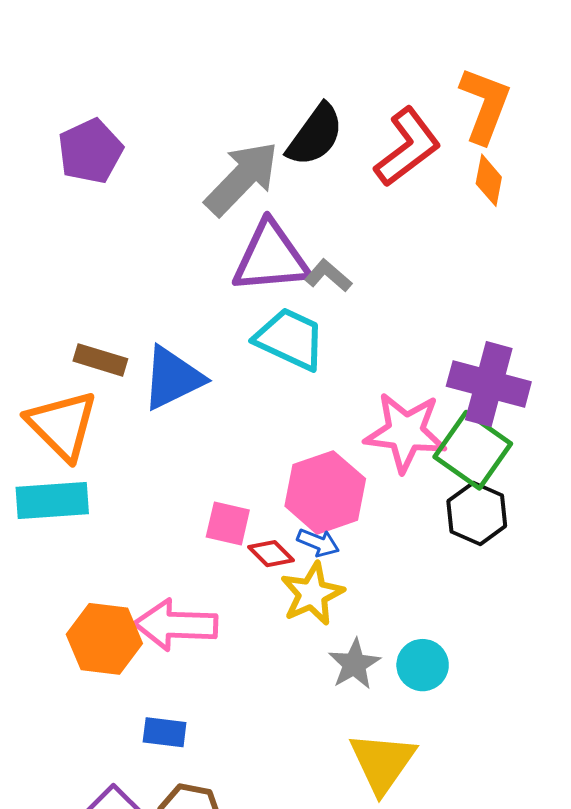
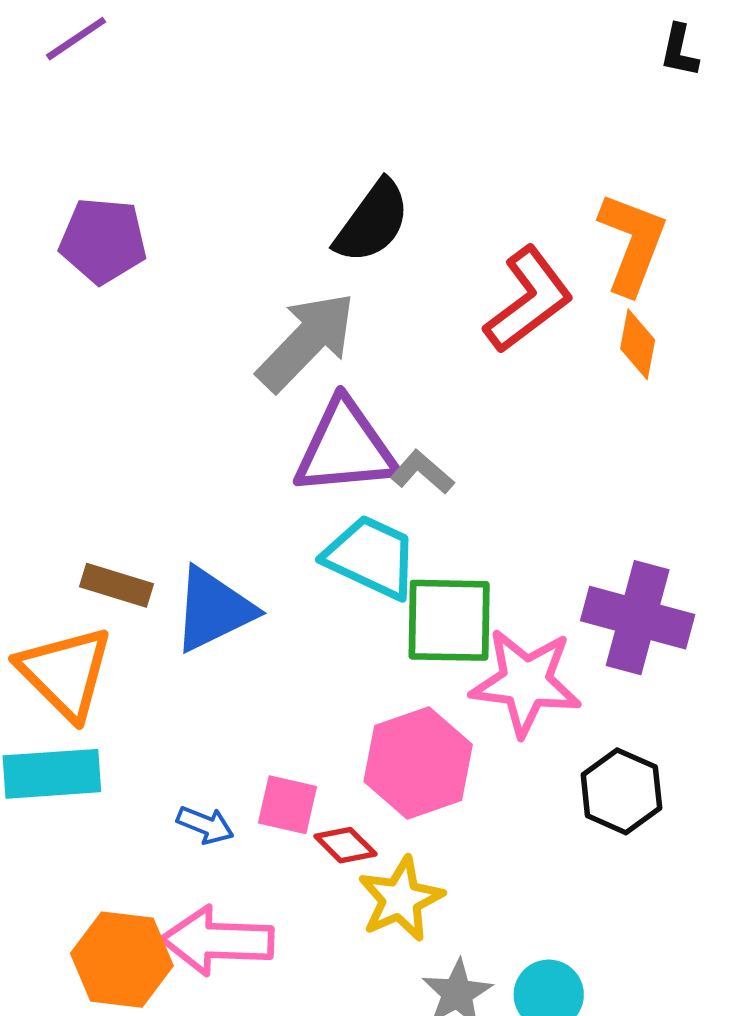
black semicircle: (315, 135) -> (372, 222), moved
purple pentagon: (90, 151) -> (103, 241), moved, turned 30
green square: (473, 450) -> (449, 620), moved, turned -34
blue arrow: (318, 543) -> (205, 825), moved

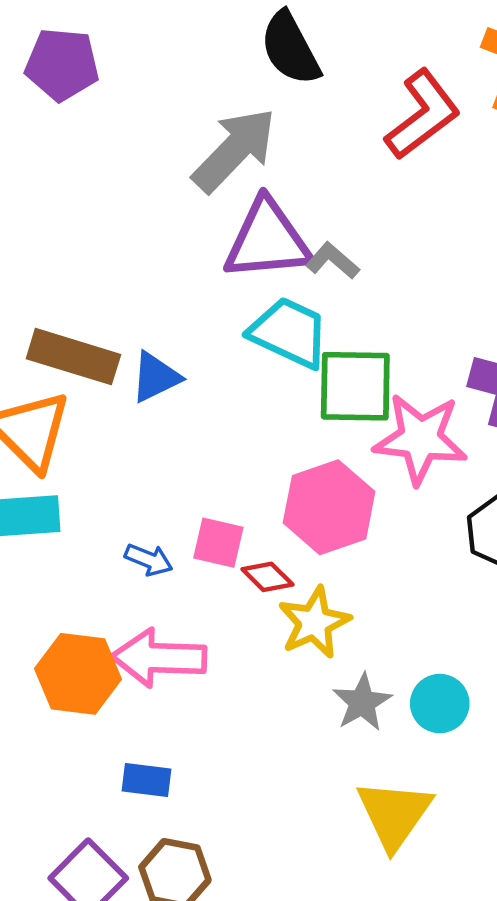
black semicircle: (372, 222) -> (290, 48), turned 116
brown rectangle: (116, 585) -> (73, 357), size x1.5
blue triangle: (213, 609) -> (156, 377), size x0.7

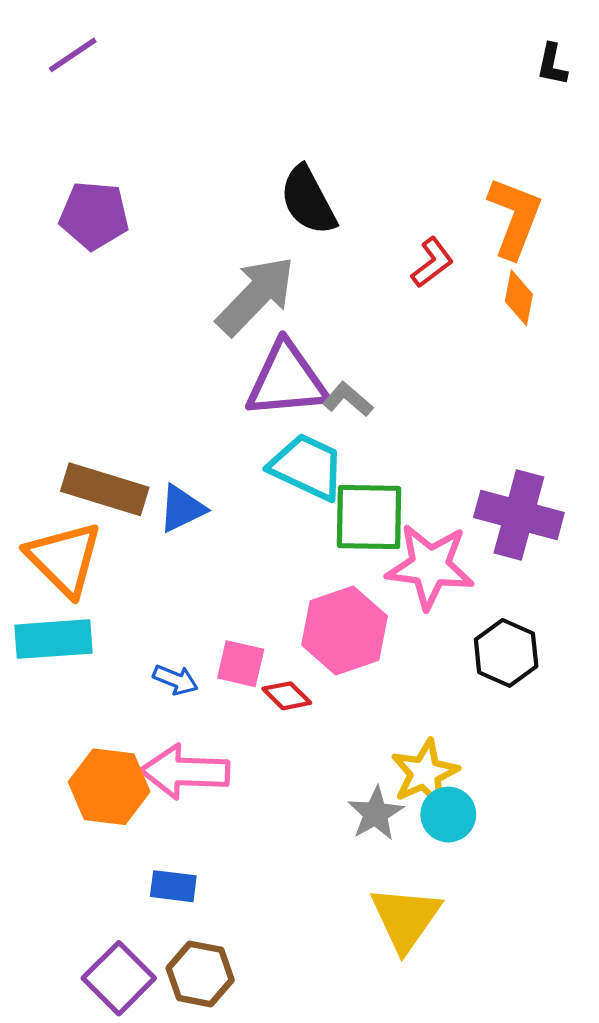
red L-shape: (423, 115) -> (432, 262), size x0.6
yellow star: (314, 622) -> (425, 773), moved

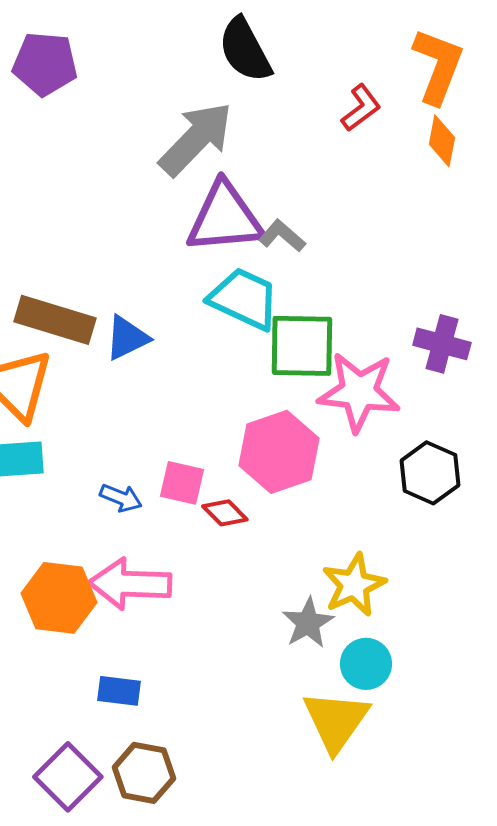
purple cross: (519, 515) -> (442, 344), size x0.7
cyan circle: (448, 815) -> (366, 664), moved

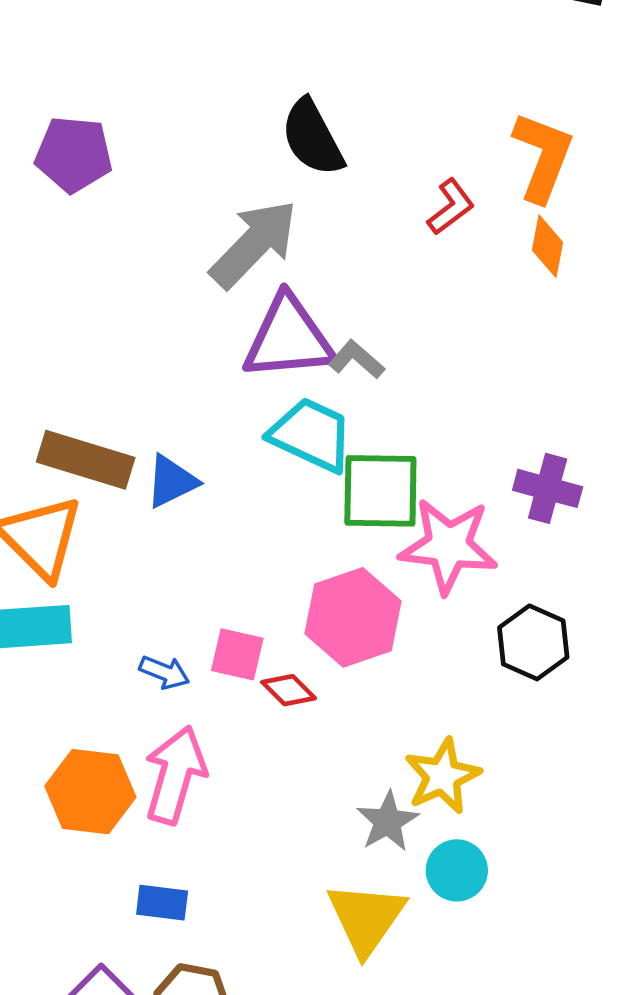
pink arrow: (130, 584) -> (175, 775), turned 104
yellow triangle: (336, 721) -> (366, 918), moved

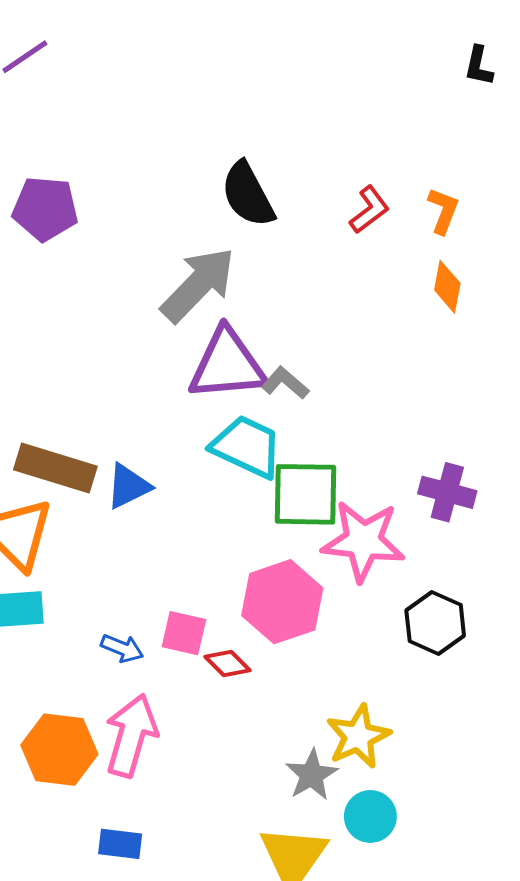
orange L-shape: (543, 157) -> (443, 211), size x0.6
red L-shape: (451, 207) -> (369, 210), moved

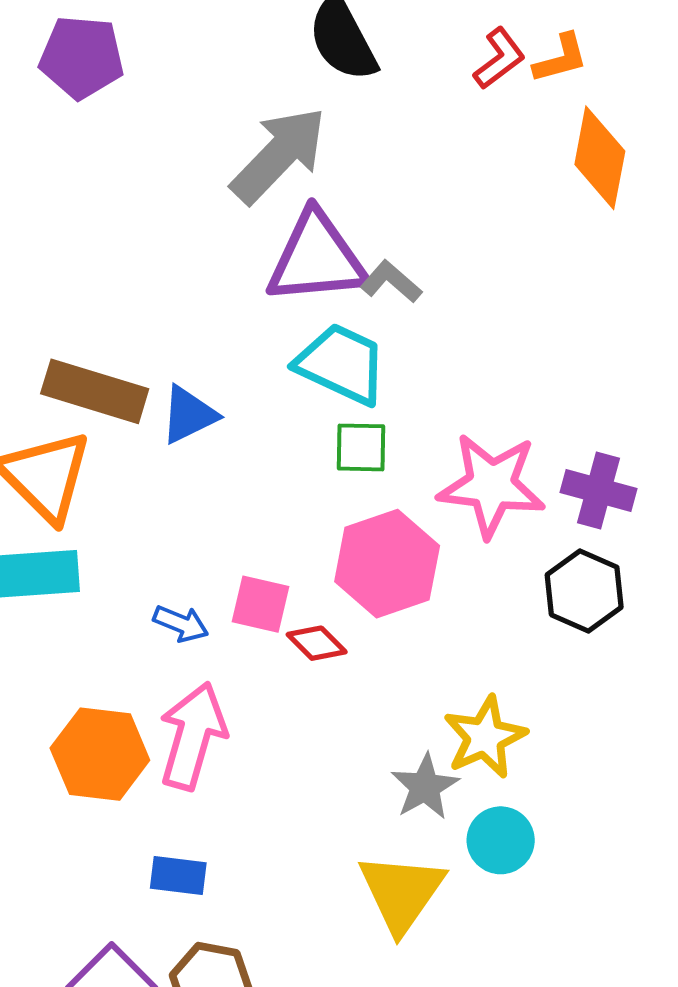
orange L-shape: (443, 211) -> (561, 59), moved, turned 54
orange diamond: (447, 287) -> (600, 158), size x1.5
purple cross: (447, 492) -> (599, 491), moved
green square: (305, 494) -> (361, 447), moved, size x0.6

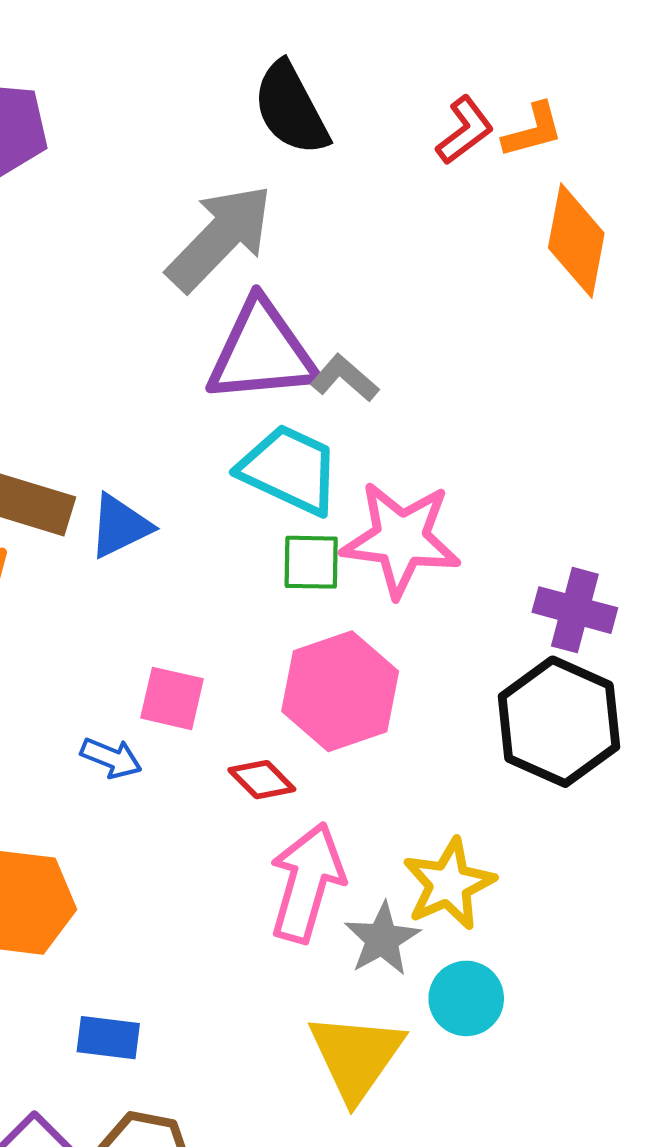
pink star: (491, 485) -> (401, 539), moved
black hexagon: (584, 591) -> (559, 722), size x1.4
pink square: (260, 604) -> (172, 698), moved
pink arrow: (193, 736) -> (307, 883), moved

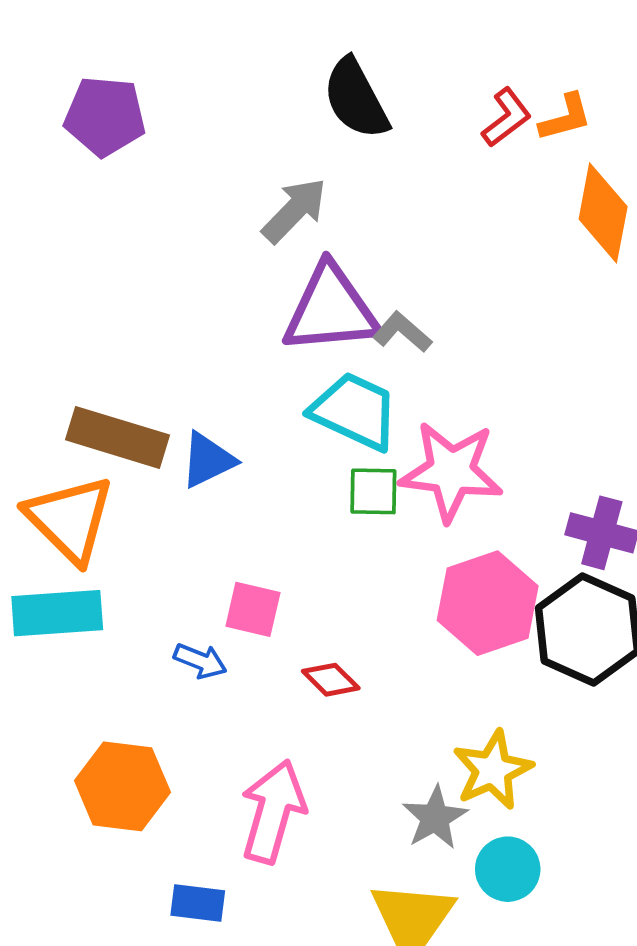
gray arrow: (220, 238) -> (294, 210), size x0.7
pink hexagon: (340, 691) -> (488, 603), moved
pink arrow: (307, 883) -> (273, 811), moved

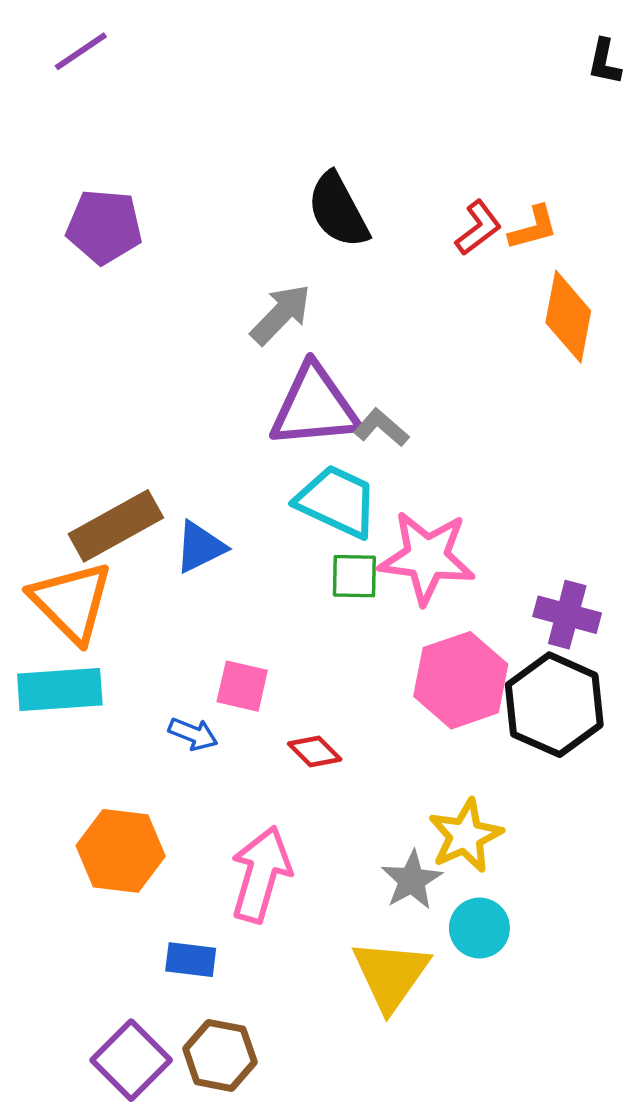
brown rectangle: (117, 437) -> (116, 526), turned -46

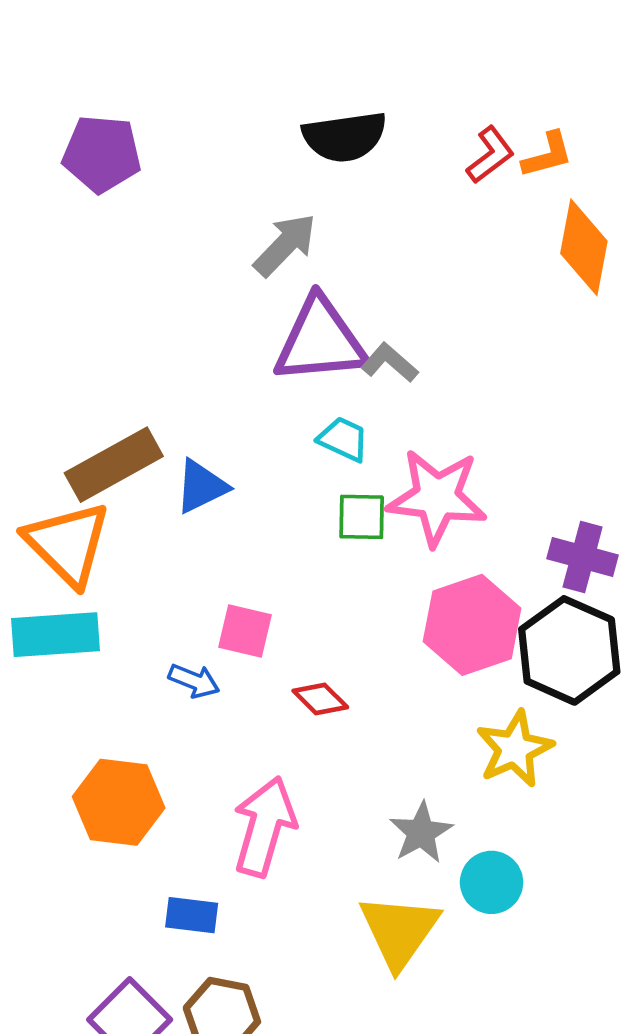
black semicircle: (338, 210) -> (345, 137), turned -70
cyan trapezoid: (337, 501) -> (343, 439), size x0.6
yellow star: (465, 836) -> (515, 749), moved

